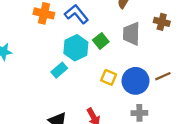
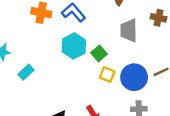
green square: (101, 41) -> (99, 53), moved
cyan rectangle: (59, 70) -> (26, 72), moved

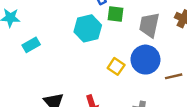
green square: (99, 53) -> (115, 14), moved, turned 35
blue circle: (134, 77) -> (146, 60), moved

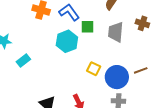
blue circle: (146, 60) -> (117, 77), moved

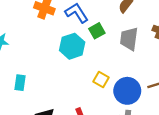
green square: (88, 27) -> (97, 31), turned -32
cyan rectangle: (23, 60) -> (20, 83), moved, turned -48

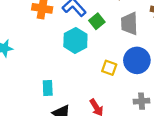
cyan rectangle: (20, 83) -> (48, 88), moved
blue circle: (127, 91) -> (137, 60), moved

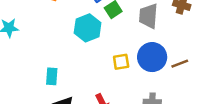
yellow square: (109, 68) -> (121, 62), turned -35

